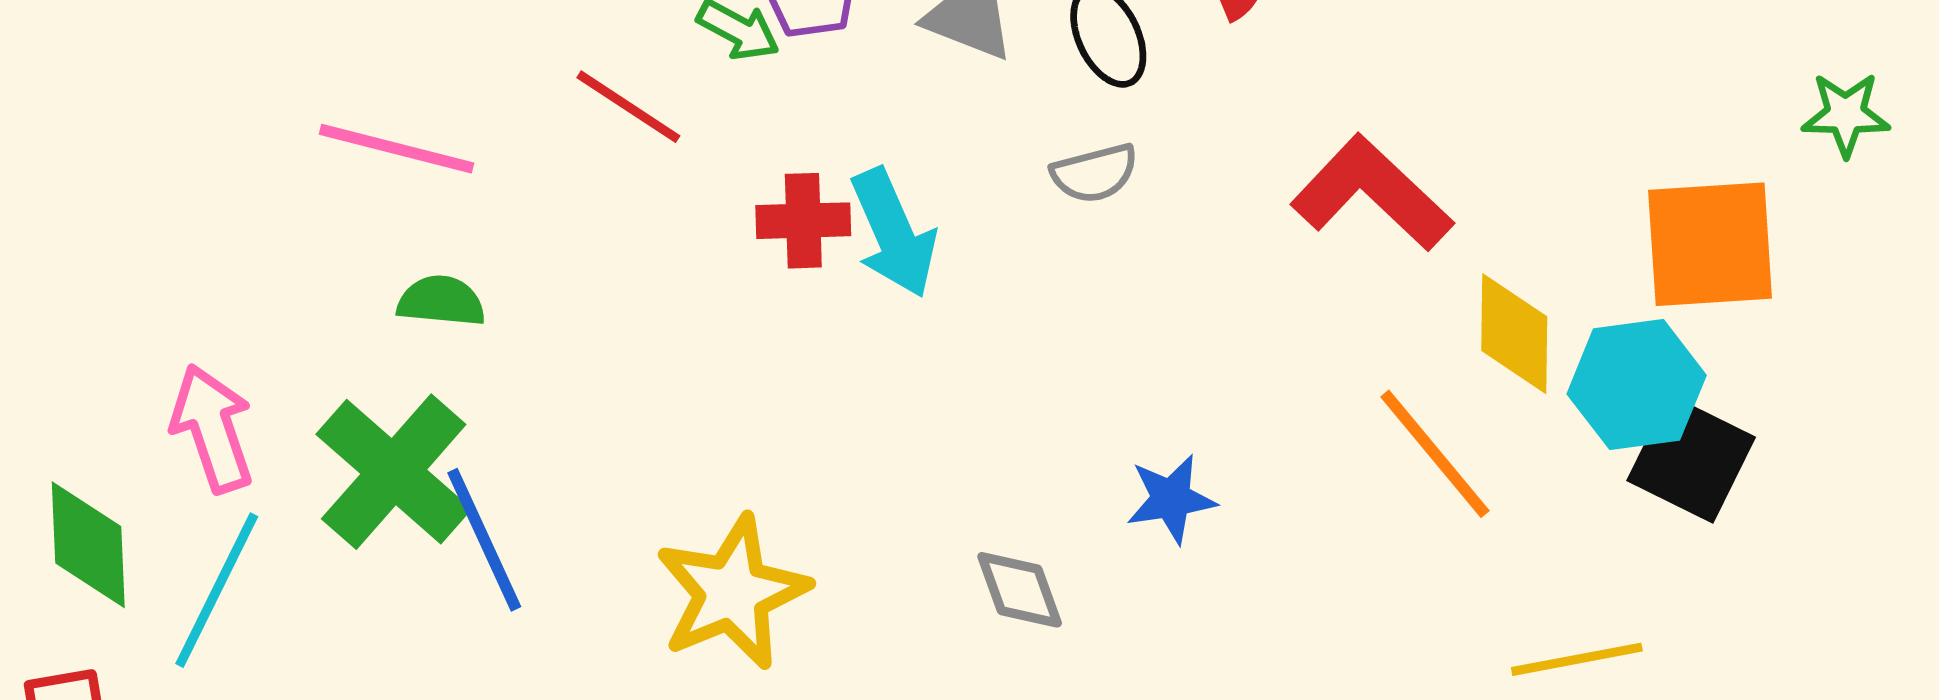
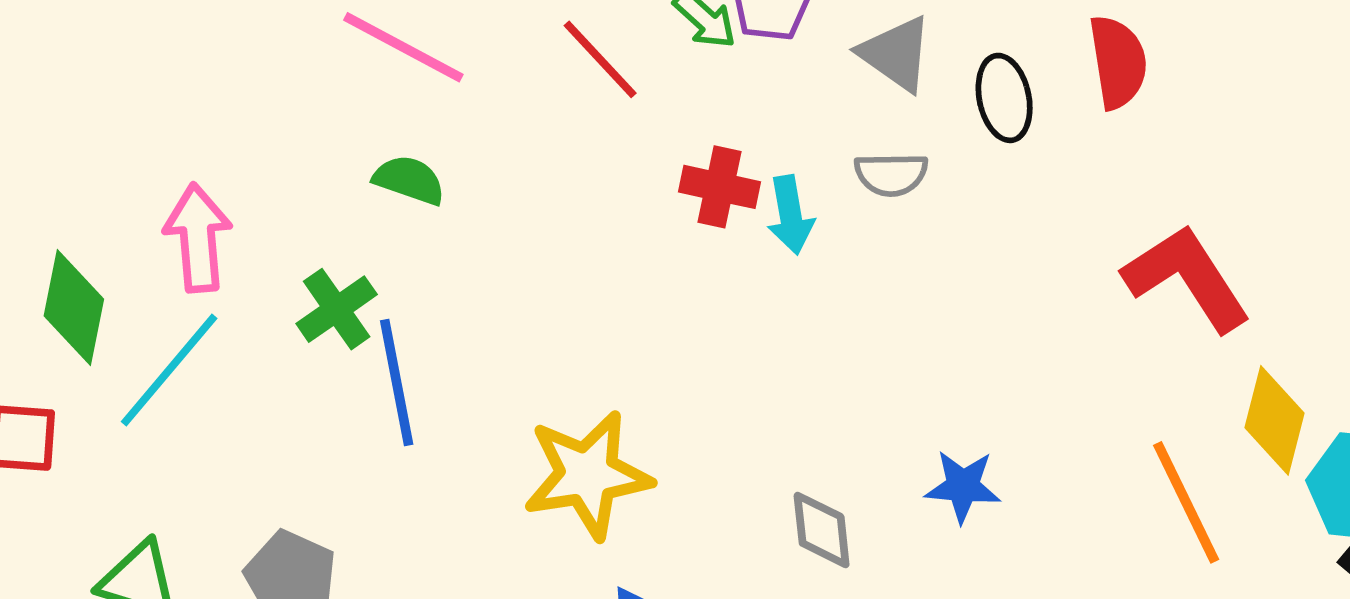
gray semicircle: (1095, 173) -> (891, 174), moved
cyan arrow: (894, 233) -> (790, 215), size x0.7
green cross: (394, 472) -> (337, 309), size x0.6

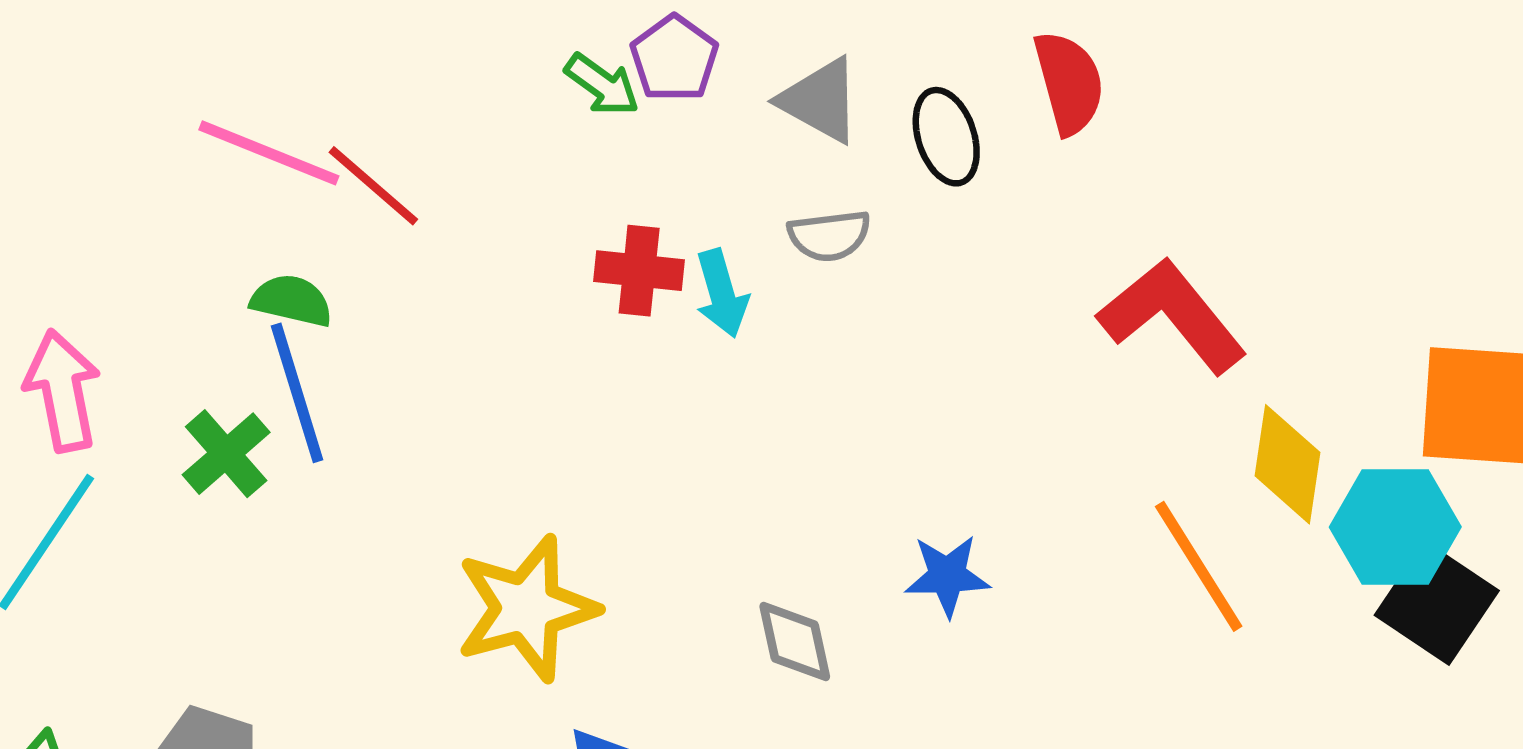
red line: (600, 59) -> (373, 186), moved
blue line: (397, 382) -> (297, 393), moved

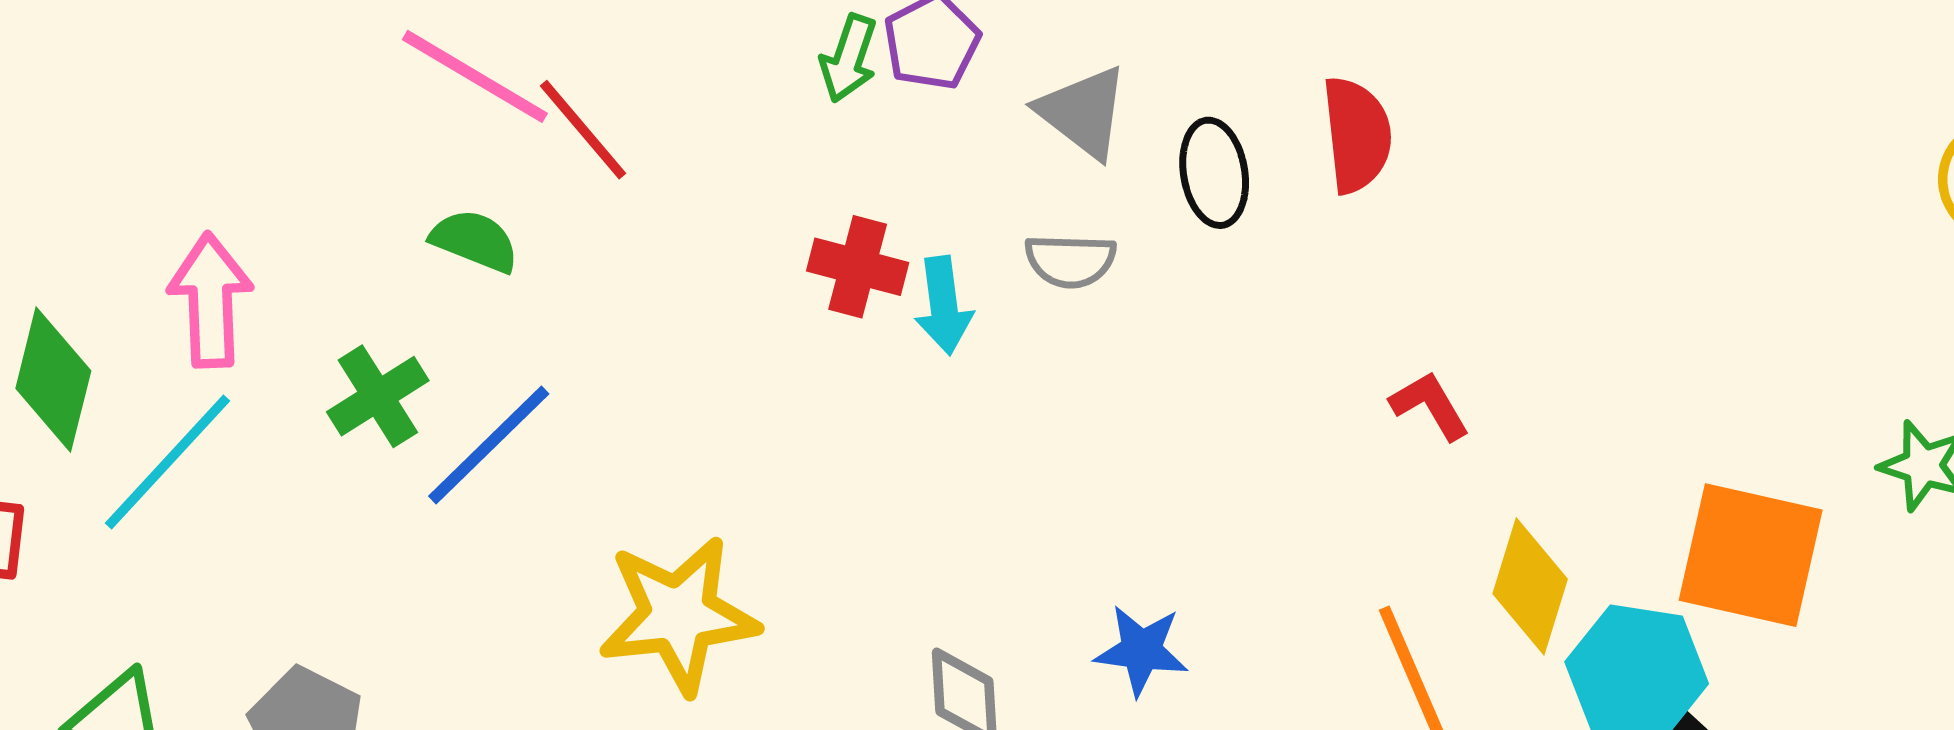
green arrow: (602, 85) -> (849, 58), turned 64
red L-shape: (1172, 316) -> (1430, 405), size x0.5
blue line: (297, 393) -> (489, 445), moved, turned 54

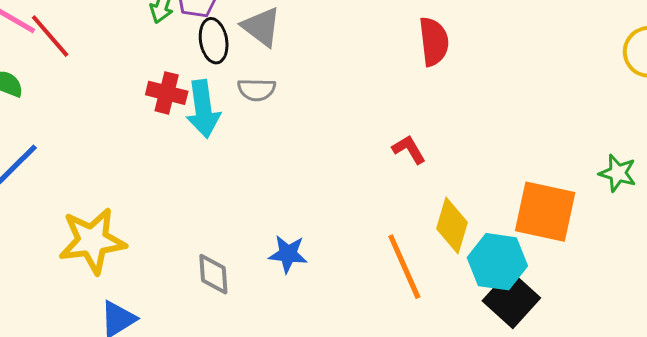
red semicircle: (1357, 135) -> (434, 42), moved
black ellipse: (1214, 173) -> (214, 41), moved
cyan arrow: (944, 305) -> (203, 109), size x1.4

